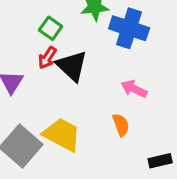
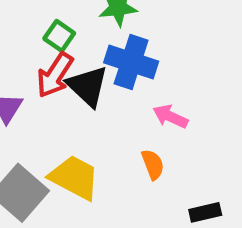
blue cross: (129, 28) -> (131, 62), moved
red arrow: (47, 58) -> (55, 75), size x1.5

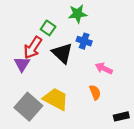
blue cross: (131, 62) -> (84, 41), size x0.6
red arrow: (55, 75) -> (33, 48), moved

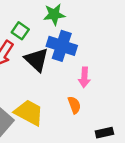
blue cross: (84, 41) -> (62, 46), size x1.6
pink arrow: (104, 68) -> (84, 77), turned -112

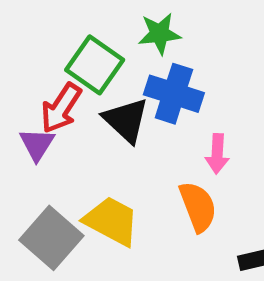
green square: (20, 31) -> (95, 65), size x1.6
orange semicircle: (74, 105) -> (198, 207), size x1.5

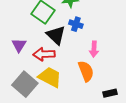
blue cross: (174, 94) -> (76, 24), size x0.6
red arrow: (61, 108) -> (44, 54), moved, turned 55

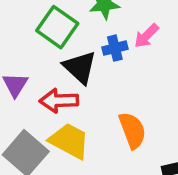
blue cross: (76, 24) -> (115, 48), turned -32
pink arrow: (94, 49) -> (146, 36), moved, turned 42

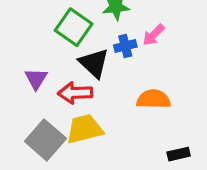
orange semicircle: (132, 130) -> (153, 99), moved, turned -68
yellow trapezoid: (69, 141) -> (85, 129), turned -42

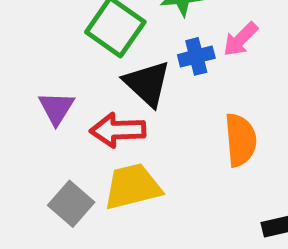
orange semicircle: (153, 99) -> (240, 140), turned 84
gray square: (45, 140) -> (71, 204), size x0.7

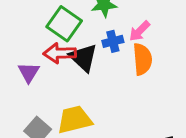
red arrow: (118, 130) -> (60, 53), moved
orange semicircle: (240, 140) -> (142, 59), moved

